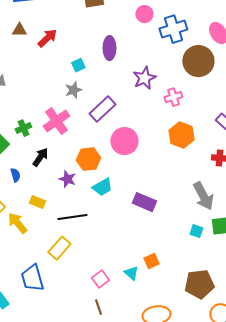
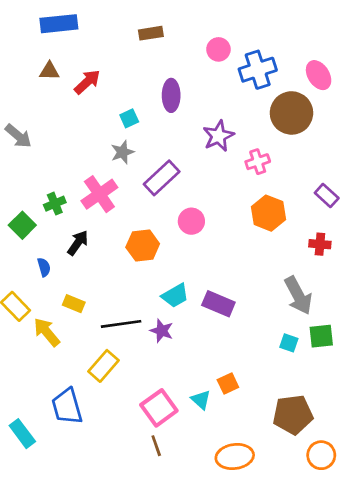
pink circle: (124, 141) -> (191, 221), size x0.7
purple star: (67, 179) -> (162, 331), moved
cyan trapezoid: (102, 187) -> (175, 296), moved
pink square: (100, 279) -> (159, 408), size x1.5

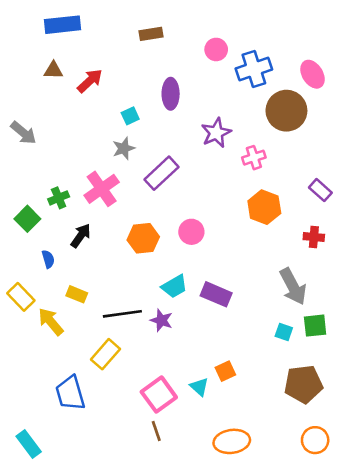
pink circle: (191, 221) -> (191, 232), moved
brown pentagon: (293, 415) -> (303, 384), moved
cyan rectangle: (22, 434) -> (29, 444), moved

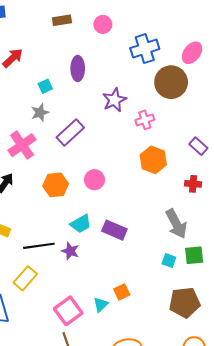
pink circle: (216, 49) -> (103, 24), moved
pink ellipse: (313, 74) -> (192, 53), turned 70
cyan triangle: (199, 387) -> (101, 305), turned 35

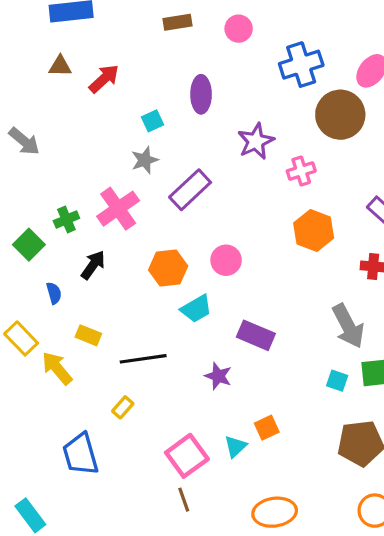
cyan trapezoid: (81, 224) -> (196, 309), moved
purple star: (70, 251) -> (218, 376), moved
yellow rectangle: (25, 278) -> (123, 407), size x0.6

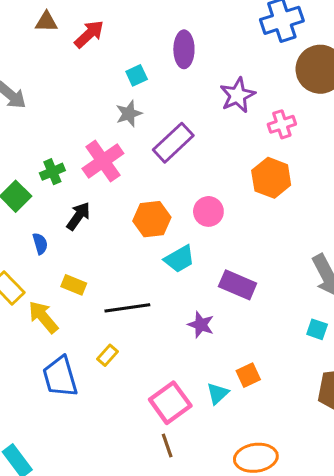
orange hexagon: (314, 230) -> (271, 178), moved
blue trapezoid: (81, 454) -> (60, 377), moved

